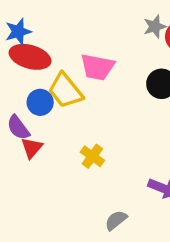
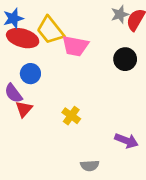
yellow trapezoid: (65, 91) -> (50, 30), moved
gray semicircle: (116, 220) -> (90, 166), turned -144

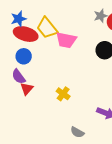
blue circle: (30, 74) -> (24, 56), moved
gray semicircle: (90, 166) -> (77, 132), turned 32

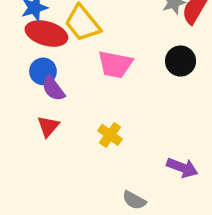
pink trapezoid: (66, 40) -> (115, 64), moved
purple semicircle: (19, 77) -> (53, 89), moved

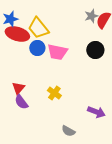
blue circle: (43, 71) -> (37, 48), moved
purple semicircle: (53, 89) -> (21, 102), moved

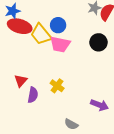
yellow trapezoid: (38, 28) -> (41, 34), moved
blue circle: (37, 48) -> (58, 25), moved
purple semicircle: (21, 102) -> (33, 95), moved, turned -133

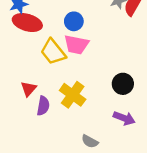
yellow trapezoid: (41, 34) -> (53, 52), moved
black circle: (99, 42) -> (123, 84), moved
yellow cross: (57, 86) -> (73, 95), size x1.5

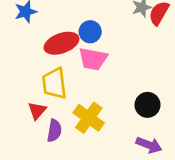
red ellipse: (27, 23) -> (61, 43), moved, turned -36
yellow trapezoid: (53, 52) -> (54, 83), moved, turned 32

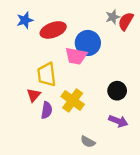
blue circle: (90, 32) -> (88, 43), moved, size x1.5
red ellipse: (61, 43) -> (53, 30), moved

